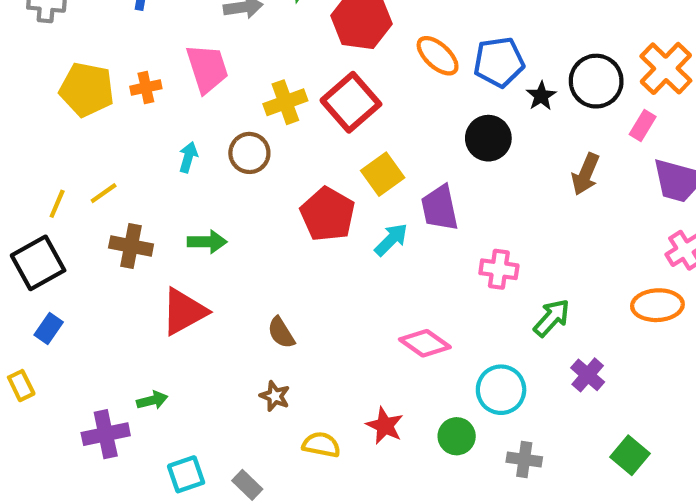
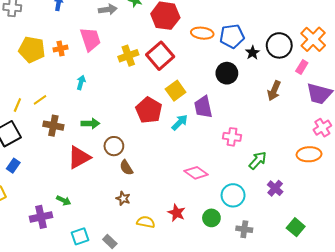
orange ellipse: (438, 56) -> (202, 33), turned -35
brown circle: (249, 153) -> (114, 146), moved
green arrow: (152, 400) -> (64, 200), turned 40

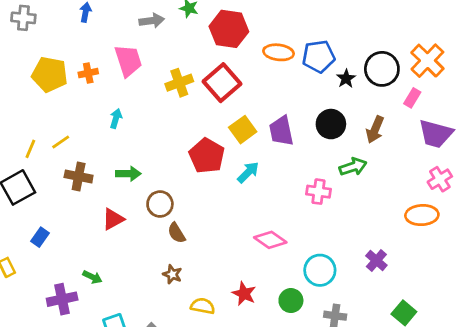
black circle: (227, 73) -> (331, 124), moved
purple trapezoid: (203, 107) -> (281, 131), moved
red triangle: (79, 157) -> (113, 219), size x0.7
green arrow: (258, 160) -> (353, 167), moved, turned 30
blue rectangle: (13, 166) -> (40, 237), moved

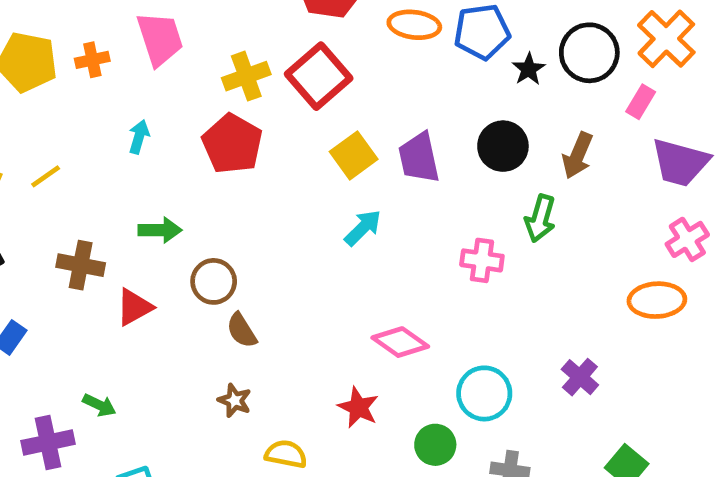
red pentagon: (207, 156) -> (232, 144), moved
green arrow: (353, 167) -> (540, 218), turned 124
brown cross: (79, 176) -> (81, 265), moved
red star: (244, 294) -> (358, 407), moved

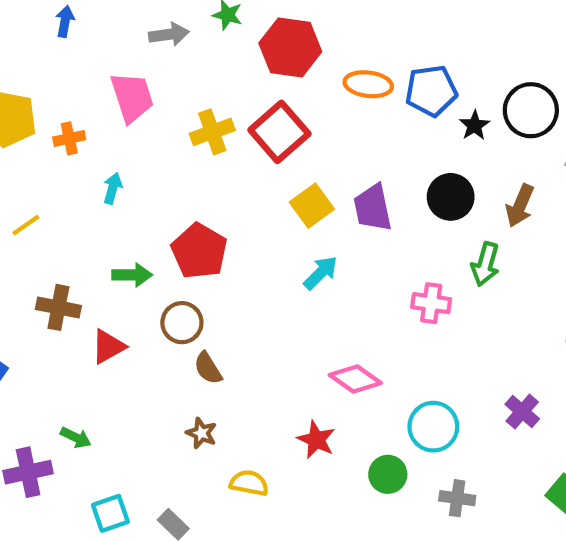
orange cross: (92, 60) -> (69, 138), moved
red pentagon: (232, 144) -> (199, 251), moved

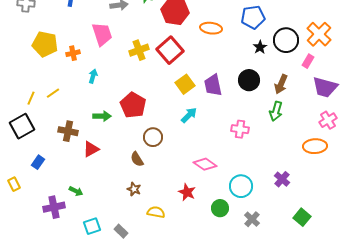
blue pentagon: (431, 91) -> (253, 17), moved
green arrow: (485, 264) -> (276, 111), moved
brown circle: (182, 323) -> (153, 137), moved
gray cross: (457, 498) -> (252, 219), turned 35

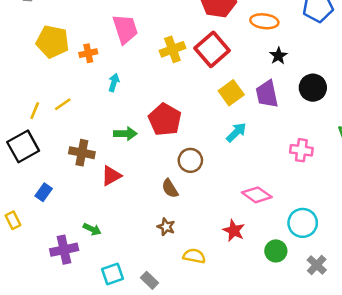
black star: (260, 47) -> (278, 56), moved

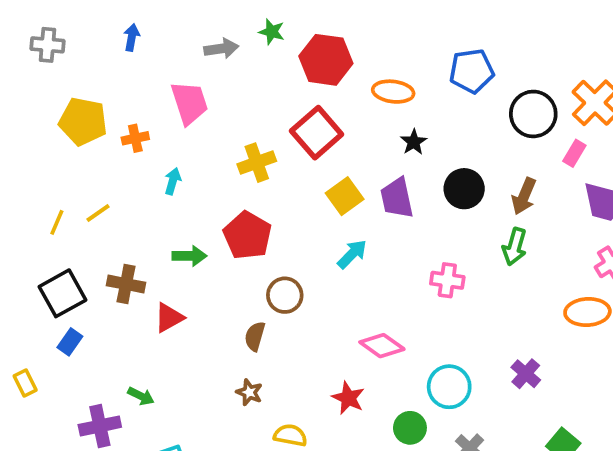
yellow cross: (172, 49) -> (257, 163), moved
black square: (23, 146) -> (62, 293), moved
brown semicircle: (170, 188) -> (255, 336), turned 48

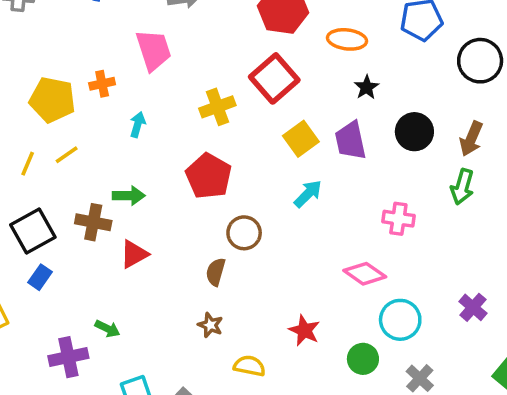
yellow pentagon: (83, 121) -> (52, 100), moved
green arrow: (190, 256) -> (129, 196), moved
pink diamond: (382, 346) -> (365, 274), moved

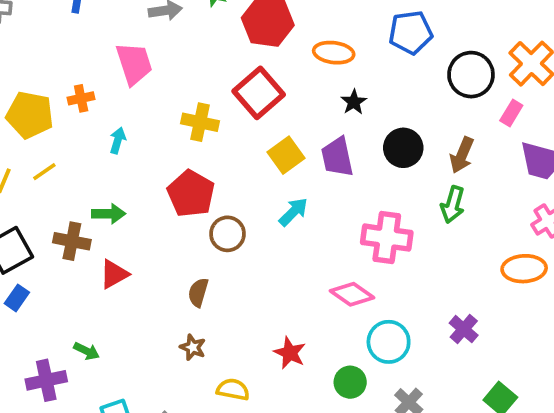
yellow cross: (217, 107) -> (200, 122), turned 32
pink cross: (398, 219) -> (387, 238), size x1.5
brown circle: (244, 233) -> (227, 234), moved

